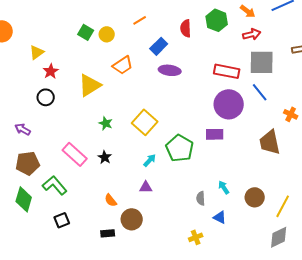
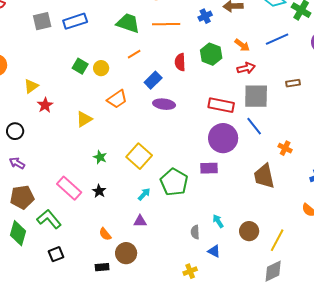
yellow triangle: (90, 85) -> (84, 119), size x0.7
black circle: (46, 97) -> (15, 131), moved

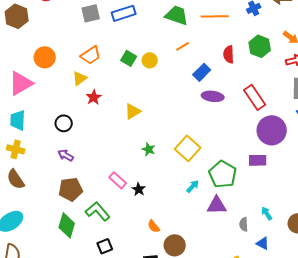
orange trapezoid: (117, 99) -> (91, 55), moved
red rectangle: (221, 105) -> (255, 97), moved, turned 45
pink rectangle: (69, 188) -> (118, 180), size x0.7
black star: (99, 191) -> (139, 189), moved
purple triangle: (140, 221) -> (217, 205), moved, size x1.5

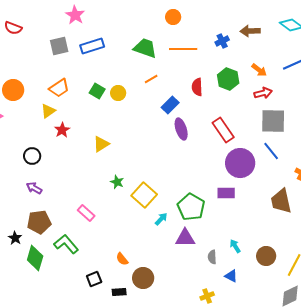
purple ellipse: (213, 96) -> (181, 129), turned 65
yellow square: (188, 148) -> (144, 195), moved
black star: (139, 189) -> (15, 238), moved
black square: (105, 246) -> (94, 279), moved

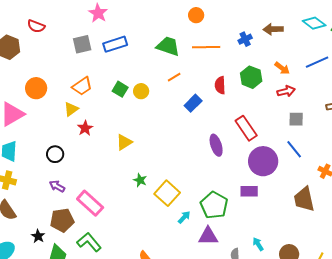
gray square: (273, 121) -> (296, 119), size x0.6
purple ellipse: (181, 129) -> (216, 145), moved
pink rectangle: (86, 213) -> (90, 203), moved, size x1.5

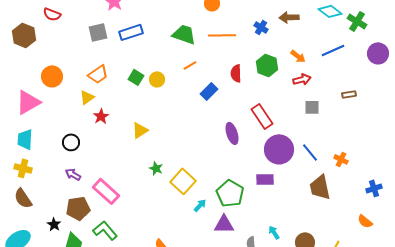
blue cross: (245, 39) -> (261, 27), turned -32
blue line: (294, 149) -> (310, 152), moved

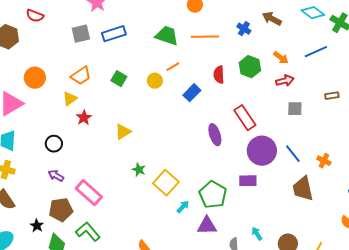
brown arrow: (289, 17) -> (272, 19), turned 30
yellow circle: (157, 79) -> (155, 81), moved

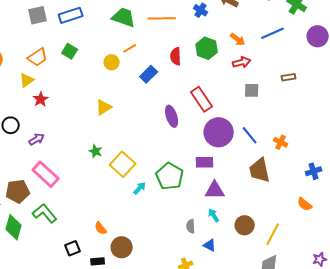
green square: (119, 79) -> (70, 51), moved
yellow triangle: (123, 132) -> (104, 107), moved
purple arrow: (56, 176) -> (37, 139), moved, turned 119
purple triangle: (207, 226) -> (215, 190), moved

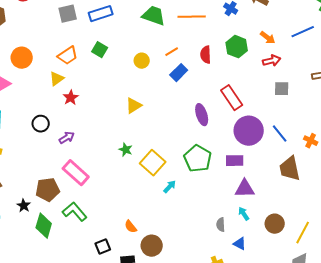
orange line: (130, 48) -> (172, 52), moved
green pentagon: (170, 176) -> (198, 159), moved

